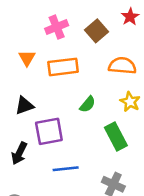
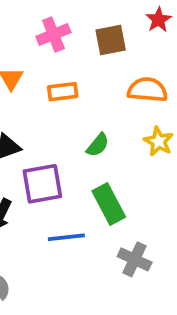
brown square: (97, 31) -> (111, 40), turned 30
orange rectangle: (63, 67) -> (63, 92), size x0.7
green rectangle: (116, 137) -> (109, 204), moved

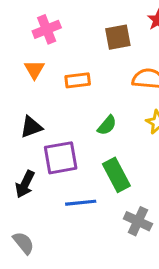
pink cross: (53, 34) -> (47, 29), moved

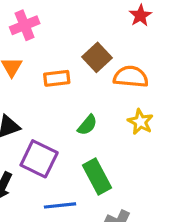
brown square: (118, 37) -> (97, 57), moved, turned -32
purple square: (61, 158) -> (39, 159), turned 36

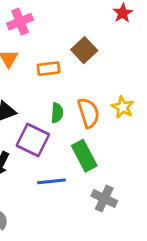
orange semicircle: (131, 77) -> (89, 113), moved, turned 68
green semicircle: (87, 125) -> (57, 113), moved, turned -36

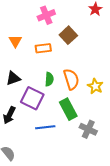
pink cross: (20, 22) -> (46, 15), moved
yellow star: (123, 107) -> (95, 86), moved
gray cross: (104, 198) -> (88, 129), moved

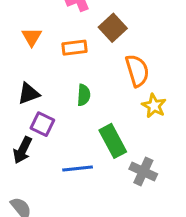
orange semicircle: (71, 79) -> (137, 71), moved
purple square: (32, 98) -> (42, 124), moved, size x0.7

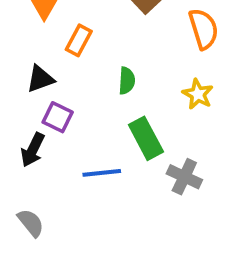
orange rectangle: (75, 48) -> (79, 40), moved, turned -55
orange semicircle: (137, 71) -> (204, 29), moved
green semicircle: (84, 95) -> (127, 81), moved

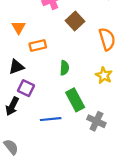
orange rectangle: (79, 40) -> (38, 45), turned 49

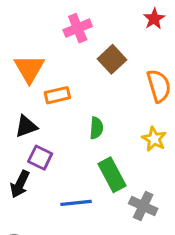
orange triangle: (19, 27) -> (29, 69), size x1.5

